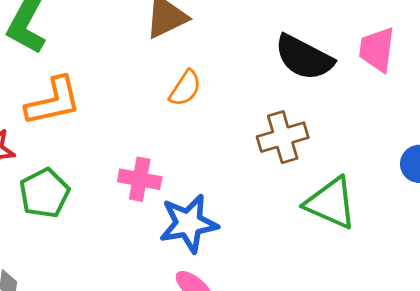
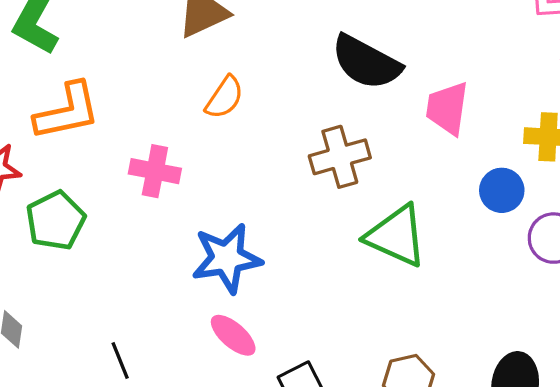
pink trapezoid: (377, 49) -> (447, 108), moved
pink cross: (140, 179) -> (155, 171), moved

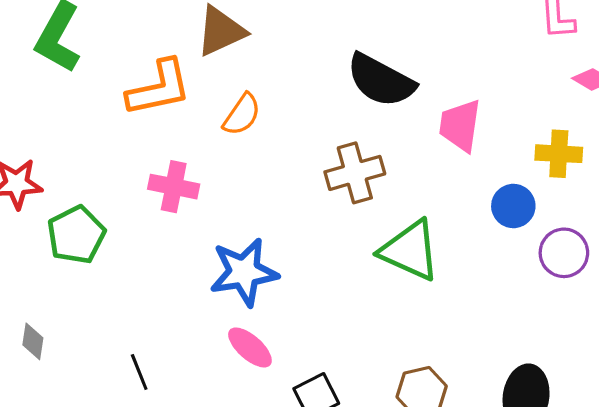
orange L-shape: (67, 111) -> (159, 88), moved

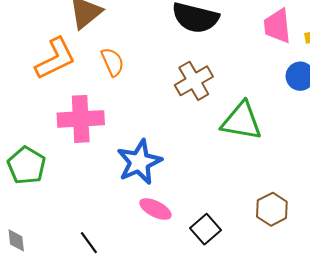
orange semicircle: (242, 115) -> (112, 62), turned -44
pink trapezoid: (460, 126) -> (277, 26), moved
pink cross: (174, 187) -> (81, 119), size x1.4

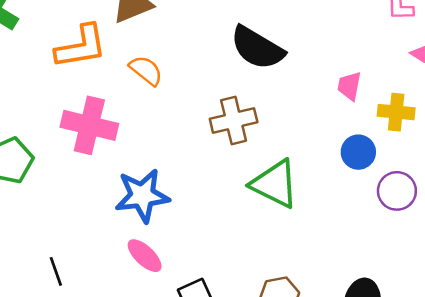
pink trapezoid: (277, 26) -> (349, 86), size x0.7
orange semicircle: (112, 62) -> (146, 70), turned -44

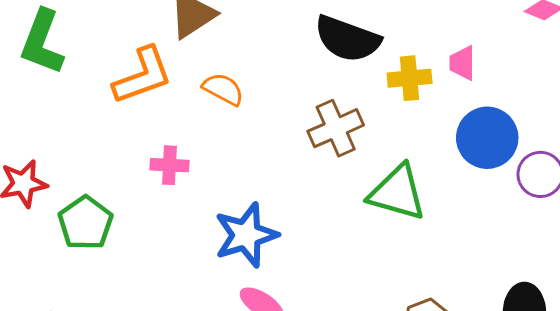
yellow cross: (396, 112) -> (410, 78), moved
pink cross: (89, 125) -> (169, 165), size x0.6
blue circle: (358, 152) -> (487, 138), size x1.5

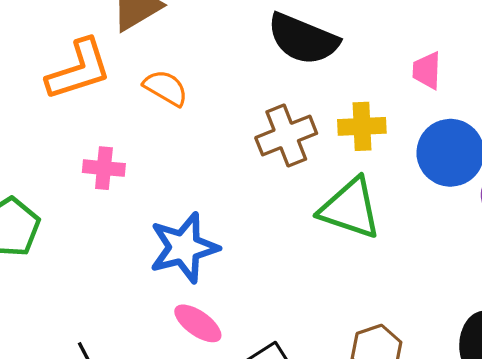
yellow cross: (410, 78) -> (362, 126), moved

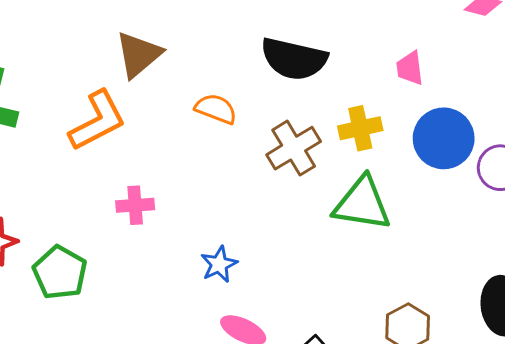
orange semicircle: (166, 88) -> (216, 109), moved
blue star: (184, 248) -> (219, 264), size x0.6

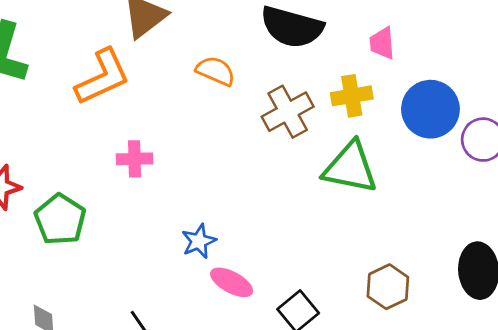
pink trapezoid: (410, 68) -> (382, 43), moved
blue star: (219, 264) -> (199, 241), moved

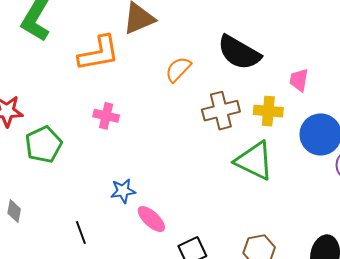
orange semicircle: (216, 71) -> (178, 69), turned -84
blue star: (199, 241) -> (123, 191), moved

